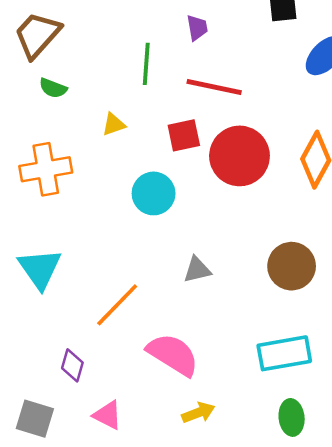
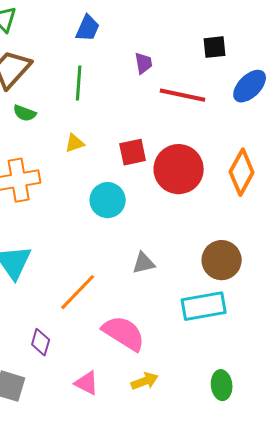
green line: (146, 64) -> (79, 83), moved
red line: (214, 87) -> (183, 95), moved
cyan rectangle: (284, 353) -> (204, 306), moved
pink triangle: (108, 415) -> (87, 383), moved

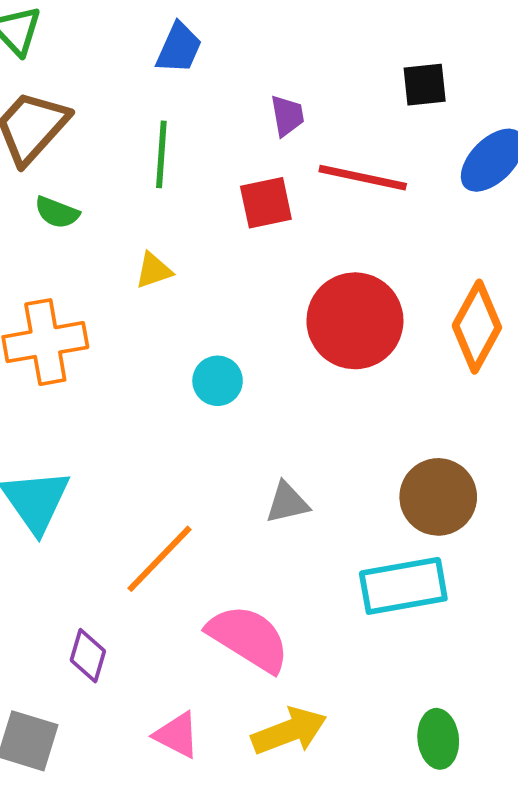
red square: (133, 152) -> (266, 203), moved
cyan circle: (108, 200) -> (218, 381), size x0.7
yellow arrow: (145, 381) -> (289, 731), size x1.4

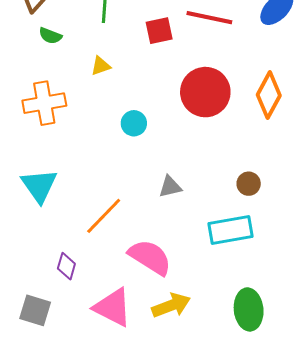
brown circle: (438, 497) -> (249, 184), size x0.6
pink triangle: (177, 735) -> (113, 307), size x1.6
green ellipse: (438, 739) -> (249, 309), size x1.4

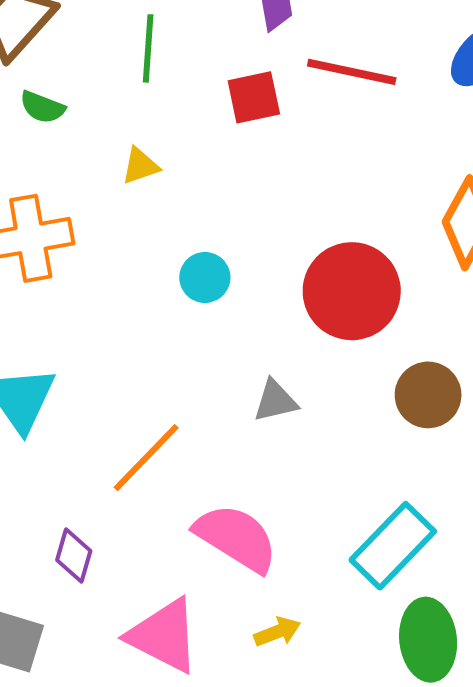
red circle: (205, 92) -> (352, 291), moved
brown circle: (249, 184) -> (428, 395), size x1.4
cyan rectangle: (230, 230) -> (393, 546), moved, turned -36
yellow arrow: (171, 305) -> (277, 632), size x0.6

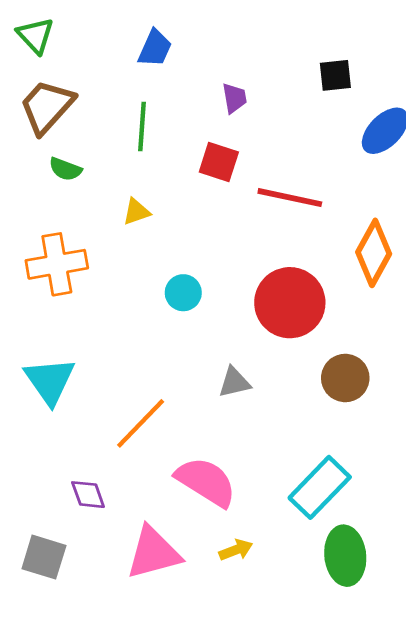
red line: (352, 72) -> (290, 198), moved
red square: (254, 97) -> (219, 162), turned 30
purple diamond: (74, 555) -> (88, 495), turned -36
pink triangle: (164, 636) -> (153, 553), turned -42

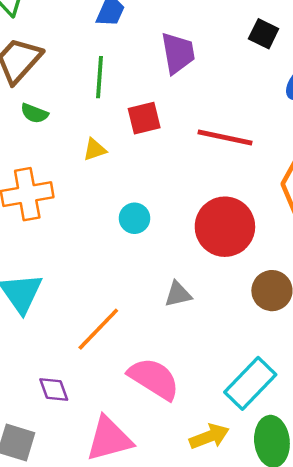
black square: (335, 75) -> (264, 34), turned 32
purple trapezoid: (234, 98) -> (178, 53), size x1.6
red square: (219, 162) -> (144, 118), moved, turned -32
yellow arrow: (236, 550) -> (209, 436), moved, size x1.4

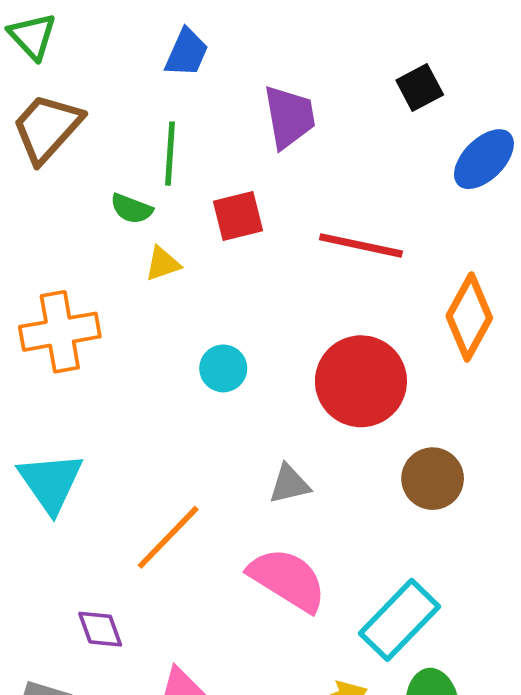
black square: (264, 34) -> (420, 88), turned 36
green semicircle: (34, 113) -> (131, 209), moved
pink semicircle: (154, 379) -> (288, 580), moved

